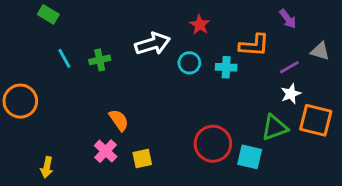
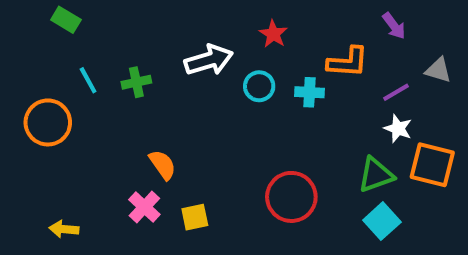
white star: (291, 94) -> (398, 129), turned -30
orange circle: (20, 101) -> (48, 122), moved
cyan square: (250, 157) -> (382, 221), moved, turned 35
yellow arrow: (47, 167) -> (64, 229), turned 84

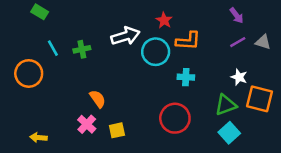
orange L-shape: (348, 62) -> (188, 41), moved
cyan circle: (259, 86) -> (156, 52), size x1.5
cyan cross: (309, 92) -> (186, 77), moved
purple line: (396, 92) -> (238, 42), moved

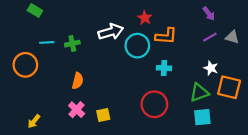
cyan line: (53, 48) -> (47, 42), turned -64
orange semicircle: (98, 99) -> (78, 81), moved, turned 49
cyan square: (229, 133) -> (202, 117), turned 36
yellow arrow: (38, 138) -> (34, 121), turned -56

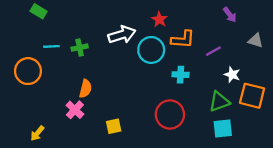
purple line: (210, 37) -> (213, 51), moved
pink cross: (77, 110) -> (75, 110), moved

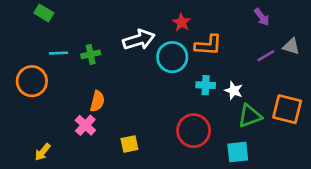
purple line: (213, 51) -> (266, 56), moved
white star: (232, 75) -> (234, 91), moved
cyan square: (223, 129) -> (238, 152), moved

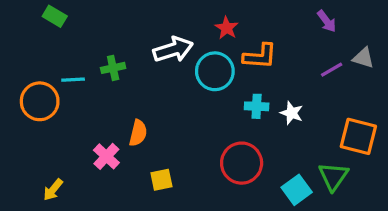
cyan line: (59, 53) -> (73, 80), moved
orange semicircle: (97, 101) -> (138, 133), moved
green triangle: (250, 116) -> (333, 176), moved, turned -35
cyan square: (238, 152) -> (297, 190), turned -30

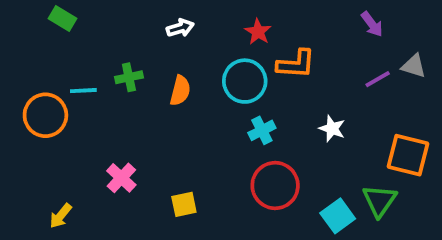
white arrow: (173, 50) -> (180, 28), moved, size x0.6
cyan cross: (257, 106) -> (262, 130), moved, turned -30
orange semicircle: (138, 133) -> (180, 91), moved

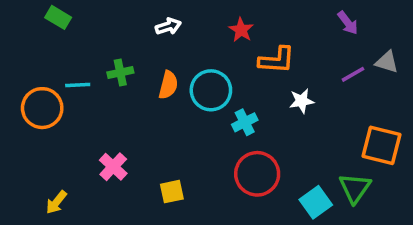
cyan circle: (245, 81) -> (211, 90), moved
white star: (332, 129) -> (302, 101), moved, turned -30

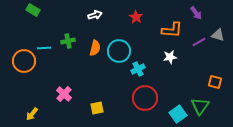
orange L-shape: (277, 60) -> (172, 30), moved
orange square: (382, 145) -> (215, 82), size x0.6

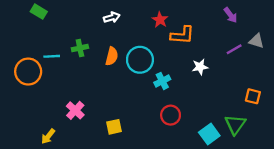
orange L-shape: (172, 30) -> (182, 35), moved
red circle: (145, 98) -> (171, 115), size x0.7
yellow arrow: (32, 114) -> (48, 136), moved

